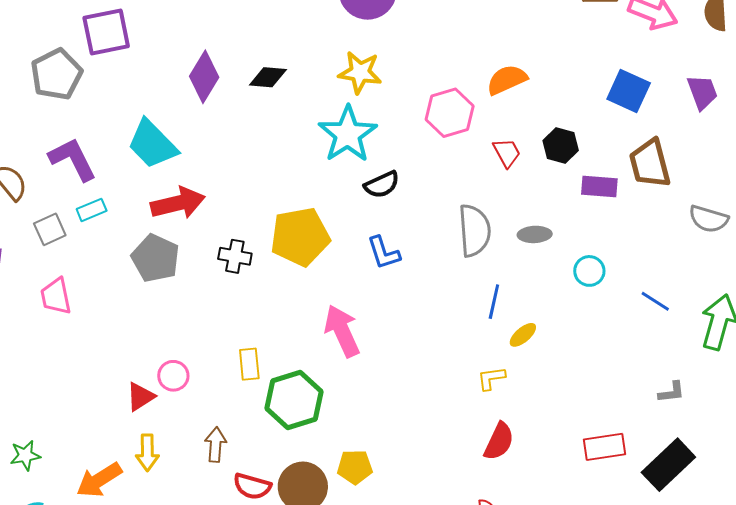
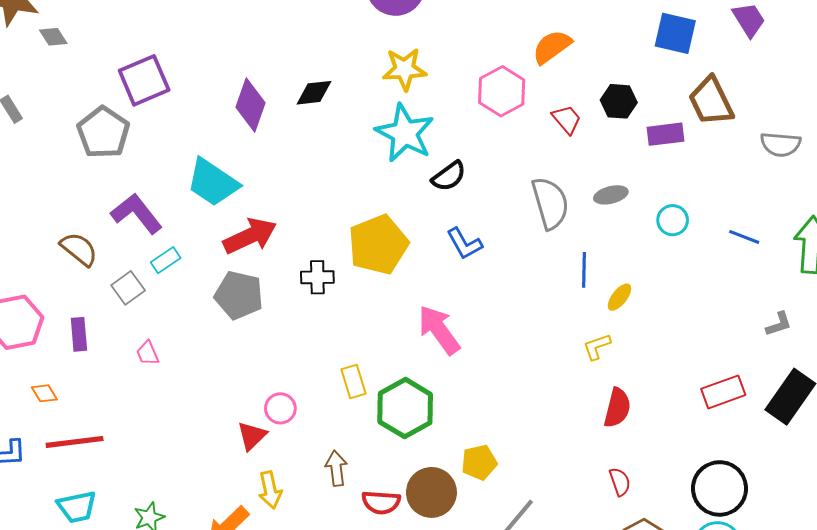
pink trapezoid: (56, 296) -> (148, 353), size x0.7

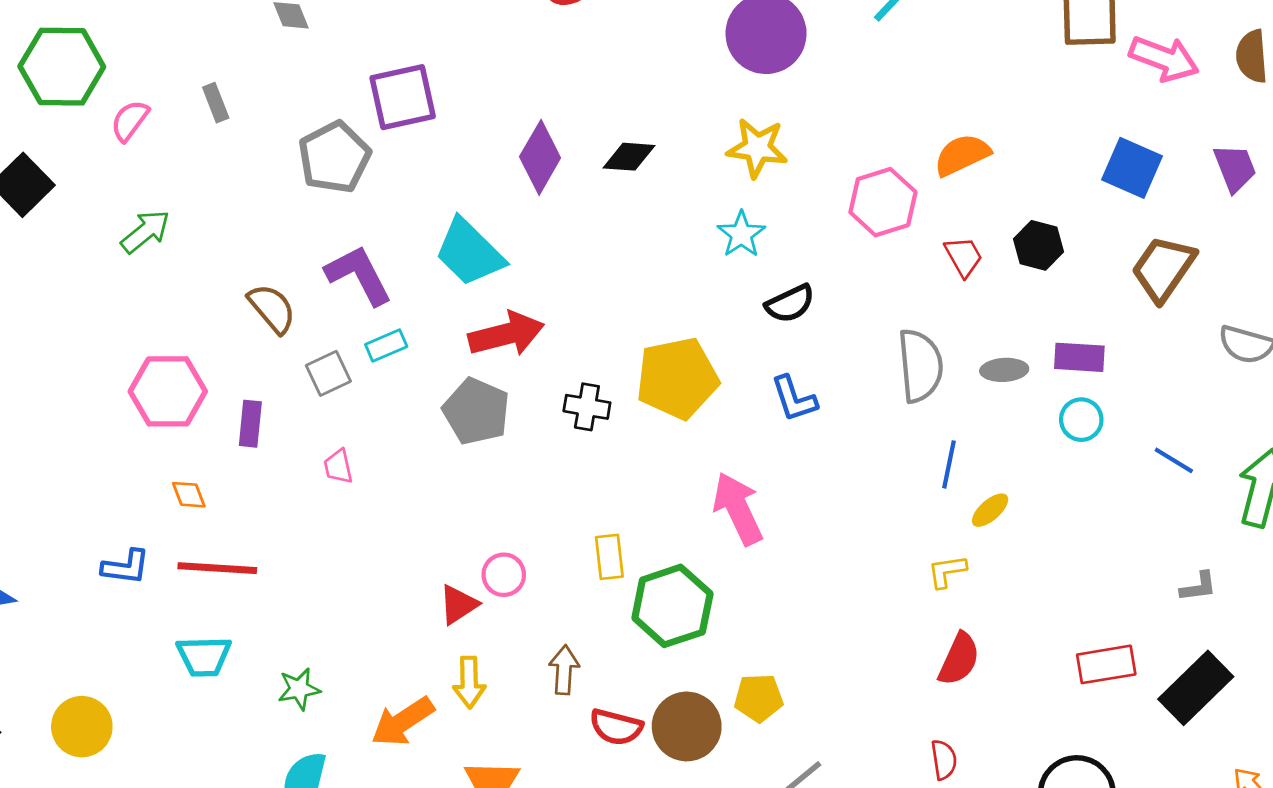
brown trapezoid: (711, 101) -> (1163, 268), turned 50
cyan star: (405, 133) -> (741, 234), size x0.6
purple rectangle: (666, 134) -> (1079, 357), moved

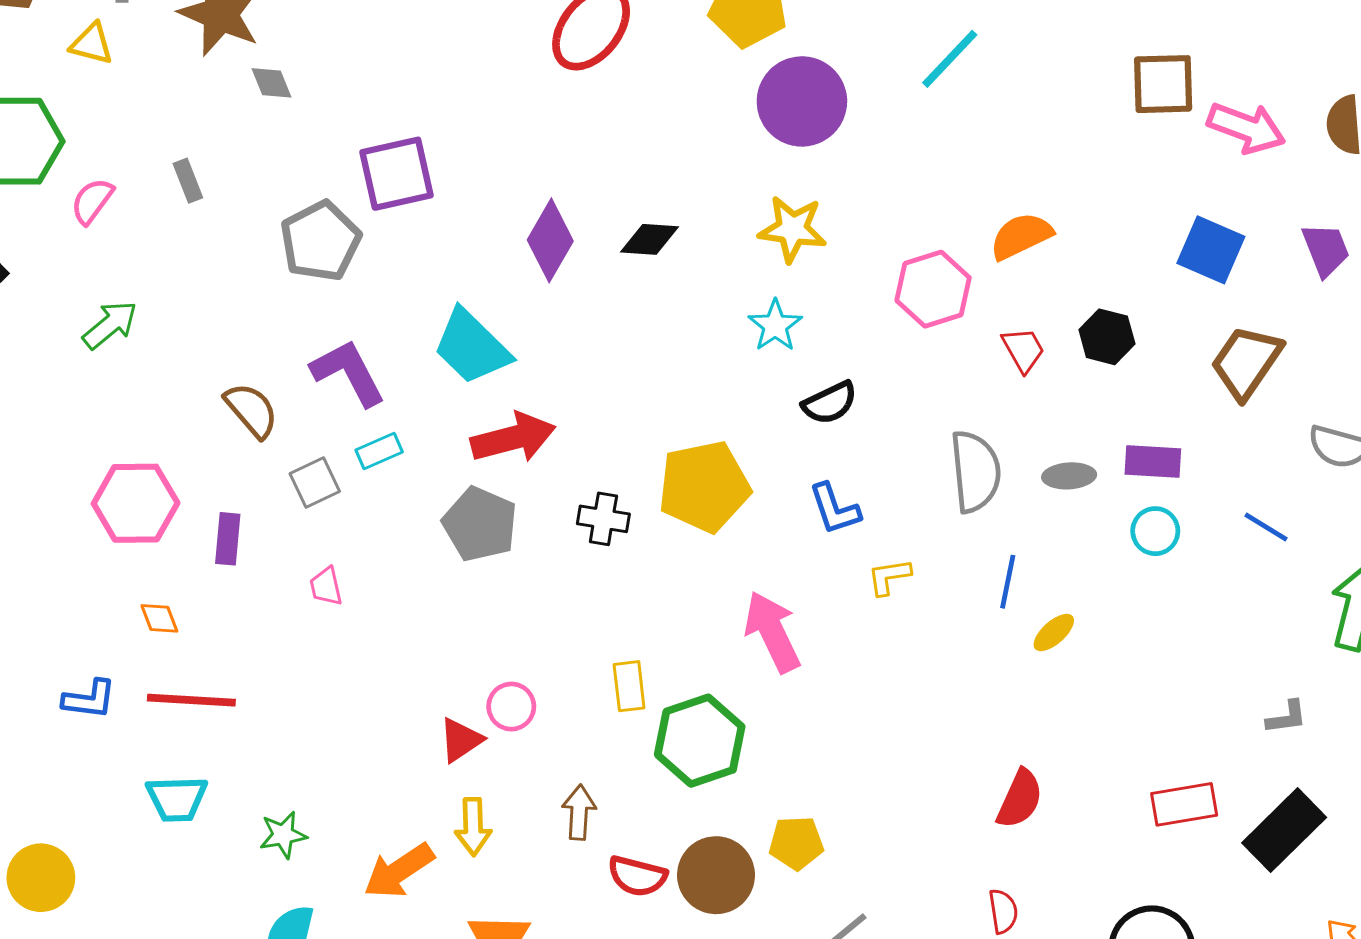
blue line: (1174, 460) -> (1266, 527), moved
yellow L-shape: (947, 571) -> (889, 577), moved

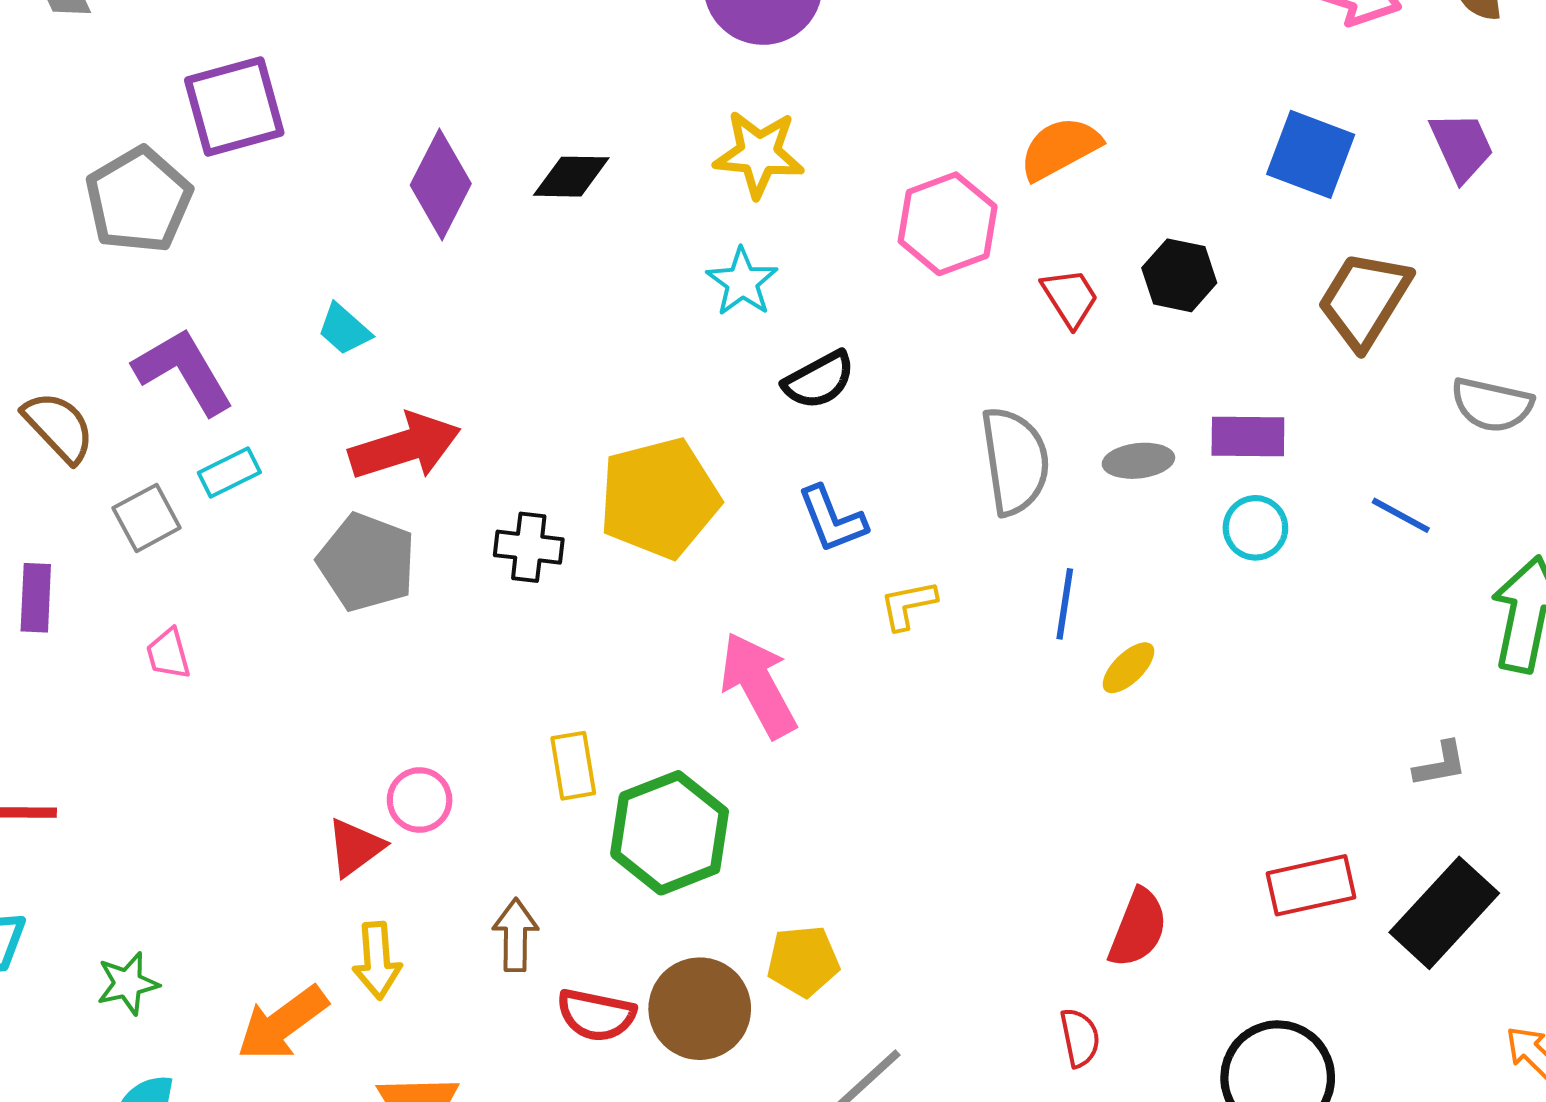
cyan trapezoid: (472, 347) -> (344, 329), size x0.5
red semicircle: (1020, 799) -> (1138, 928), moved

